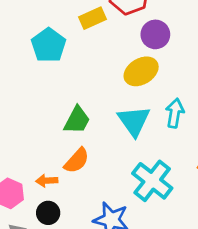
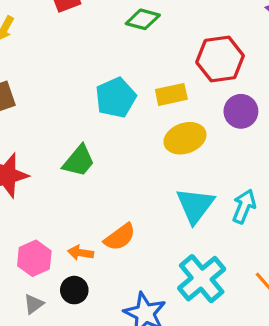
yellow rectangle: (92, 18) -> (171, 94), moved
yellow ellipse: (141, 71) -> (185, 138), moved
green trapezoid: (77, 120) -> (79, 161), moved

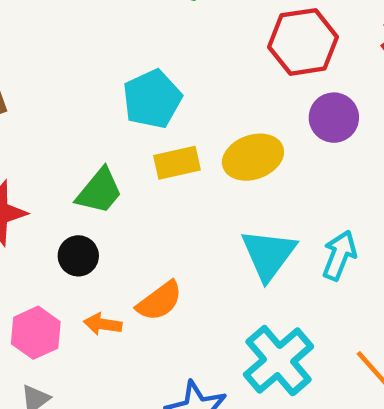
yellow rectangle: (171, 94) -> (177, 163), moved
black circle: (74, 290) -> (78, 256), moved

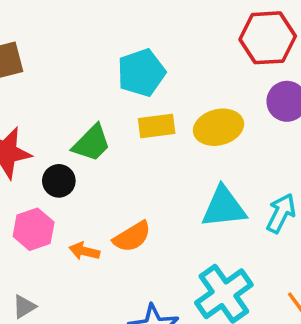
cyan triangle: (268, 254) -> (224, 207), turned 42
black circle: (78, 256) -> (59, 181), moved
pink hexagon: (36, 333) -> (34, 229), moved

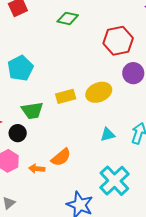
cyan pentagon: (141, 73) -> (20, 68), moved
green trapezoid: (92, 143) -> (32, 111), turned 45
cyan triangle: (224, 207) -> (108, 135), size x0.6

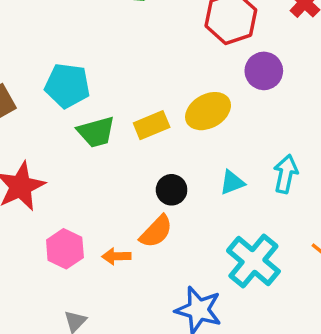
cyan pentagon: (20, 68) -> (67, 86), turned -30
green trapezoid: (32, 111) -> (96, 132), moved
black circle: (18, 133) -> (172, 190), moved

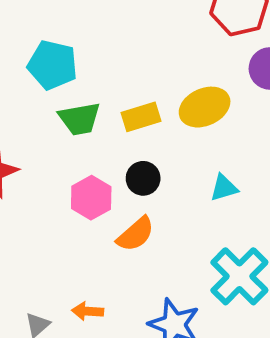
black circle: (172, 190) -> (143, 178), moved
pink hexagon: (65, 249) -> (91, 198), moved
orange arrow: (116, 256) -> (88, 311), moved

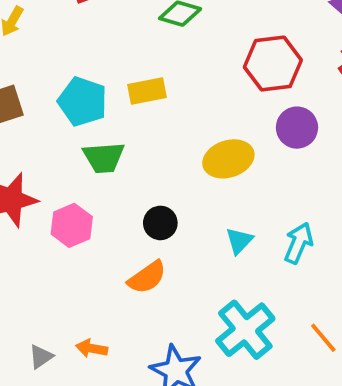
yellow rectangle: (141, 117) -> (147, 91), moved
cyan triangle: (224, 188) -> (239, 241), turned -36
pink hexagon: (91, 198) -> (72, 225), moved

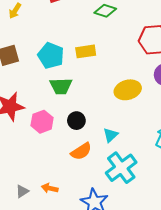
black circle: (160, 223) -> (76, 121), moved
cyan triangle: (239, 241) -> (111, 135), moved
cyan cross: (245, 330) -> (121, 168), moved

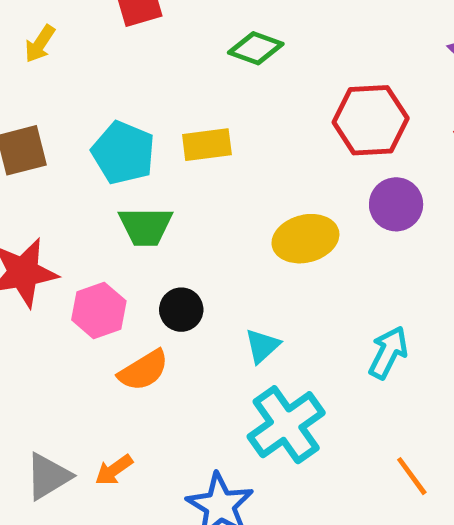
orange semicircle: (81, 151) -> (143, 370), moved
orange arrow: (50, 188) -> (114, 470), turned -49
gray triangle: (22, 191) -> (48, 476), size x1.5

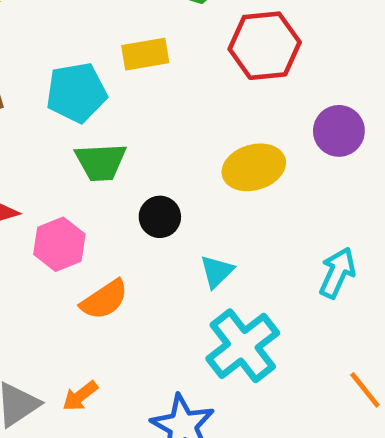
red hexagon: (371, 120) -> (265, 46), moved
yellow rectangle: (207, 145) -> (145, 54), moved
cyan pentagon: (123, 153) -> (76, 93), turned -30
black circle: (181, 310) -> (160, 217), moved

